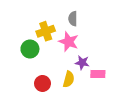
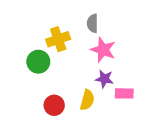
pink star: (69, 42) -> (103, 50), moved

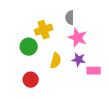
yellow semicircle: (87, 100) -> (56, 61), moved
red circle: (54, 105) -> (31, 80), moved

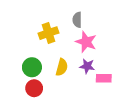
green circle: (29, 47) -> (32, 67), moved

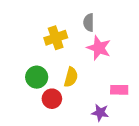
purple star: (87, 66) -> (100, 113), moved
red circle: (34, 88) -> (52, 99), moved

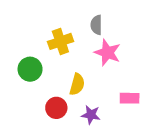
green circle: (37, 77) -> (30, 69), moved
purple star: (100, 113) -> (91, 115), moved

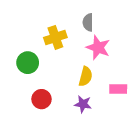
yellow semicircle: (77, 84) -> (86, 76), moved
red circle: (56, 108) -> (41, 99), moved

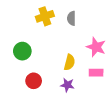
yellow cross: (55, 37) -> (45, 16), moved
pink star: (98, 48) -> (96, 47), moved

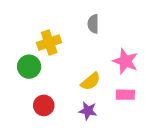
yellow cross: (45, 16) -> (49, 43), moved
yellow semicircle: (69, 62) -> (91, 81), turned 35

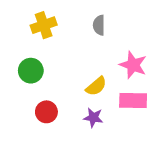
yellow cross: (49, 43) -> (44, 25), moved
pink rectangle: (125, 95) -> (133, 100), size x1.4

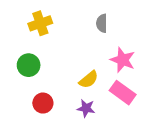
gray semicircle: (99, 25) -> (102, 23), moved
pink rectangle: (133, 100) -> (123, 93), turned 35

